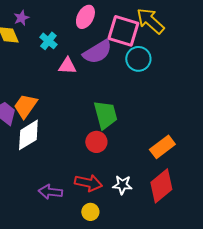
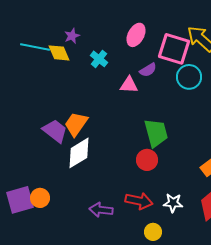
purple semicircle: (97, 52) -> (148, 70), size x0.6
pink triangle: (67, 66) -> (129, 85), moved
yellow circle: (90, 212) -> (153, 232), moved

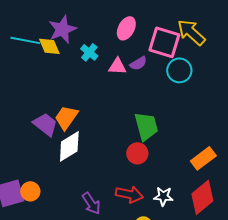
purple star: (72, 36) -> (62, 29), size x1.8
pink triangle: (129, 85) -> (117, 66), moved
purple arrow: (101, 210) -> (91, 203), turned -130

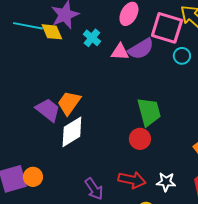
purple semicircle: (138, 63) -> (141, 49), size x1.5
cyan circle: (179, 70) -> (182, 56), size x0.7

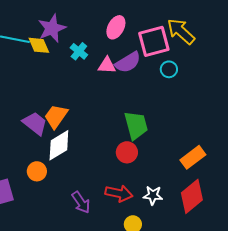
pink square: (167, 28) -> (154, 41), turned -32
orange circle: (33, 177) -> (37, 171), moved

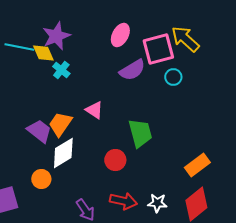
cyan cross: (79, 51) -> (61, 70), moved
pink triangle: (107, 65) -> (94, 110), moved, turned 30
red circle: (127, 152) -> (115, 160), moved

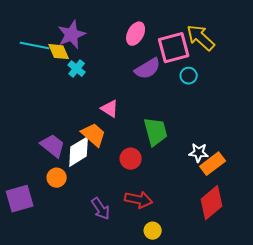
orange trapezoid: (60, 124) -> (94, 135), moved, turned 96
purple trapezoid: (39, 131) -> (53, 146), moved
white star: (157, 203) -> (199, 153), moved

